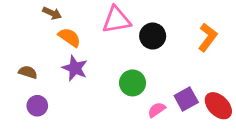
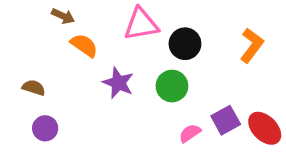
purple star: (75, 68) -> (118, 83), moved
green circle: (133, 83) -> (172, 86), moved

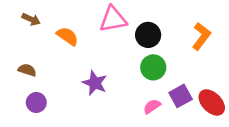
brown arrow: (63, 16) -> (31, 19), moved
purple star: (118, 83) -> (95, 83), moved
green circle: (172, 86) -> (153, 67), moved

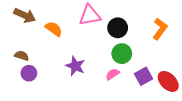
brown arrow: (31, 19) -> (25, 15), size x1.5
purple circle: (36, 102) -> (29, 73), moved
pink semicircle: (152, 106) -> (112, 74), moved

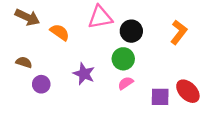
green circle: (122, 54) -> (123, 59), moved
purple circle: (29, 73) -> (41, 84), moved
purple square: (143, 76) -> (160, 97), moved, turned 30

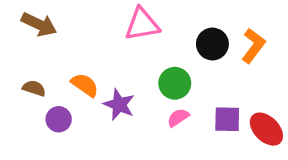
black circle: (131, 31) -> (212, 44), moved
orange semicircle: (60, 32) -> (85, 85), moved
purple square: (160, 97) -> (227, 119), moved

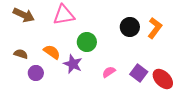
pink triangle: (142, 24) -> (64, 15), moved
green circle: (175, 83) -> (87, 42), moved
purple square: (227, 119) -> (139, 73), turned 36

